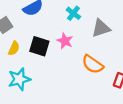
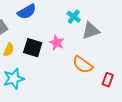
cyan cross: (73, 13) -> (74, 17), moved

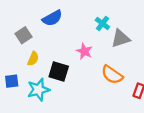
black square: (33, 48) -> (59, 72), moved

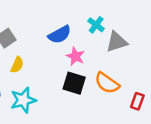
blue semicircle: (52, 18) -> (60, 35), moved
black square: (59, 72) -> (74, 83), moved

